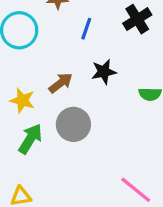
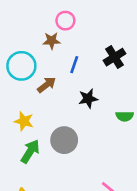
brown arrow: (61, 83) -> (47, 85), moved

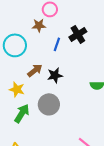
black cross: (114, 57) -> (78, 34), moved
brown arrow: (47, 85) -> (35, 70), moved
black star: (88, 99) -> (55, 75), moved

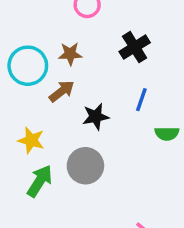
brown star: (39, 25) -> (70, 54), moved
blue line: (57, 44) -> (141, 100), moved
brown arrow: (35, 70) -> (62, 91), moved

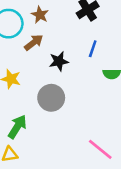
brown star: (70, 54) -> (40, 15), turned 30
green arrow: (40, 181) -> (17, 127), moved

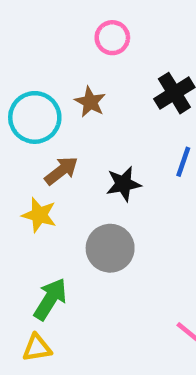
brown arrow: (34, 42) -> (61, 171), moved

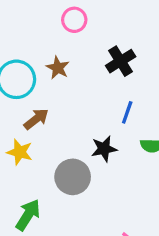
black star: (123, 184) -> (104, 149), moved

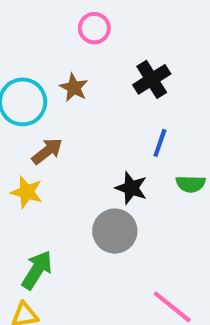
black star: (104, 149) -> (131, 188), turned 30
gray circle: (73, 177) -> (115, 231), moved

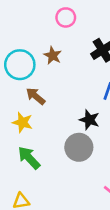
brown arrow: (47, 151) -> (36, 96), turned -102
green arrow: (37, 270) -> (29, 158), moved, turned -75

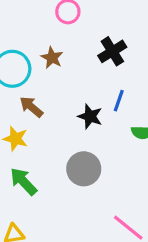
black star: (89, 120) -> (90, 116), moved

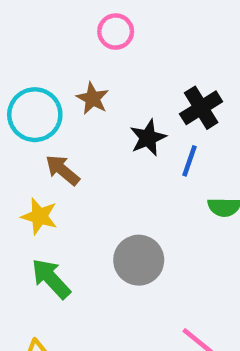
black cross: (112, 51) -> (201, 108), moved
black star: (90, 116) -> (148, 138), moved, turned 30

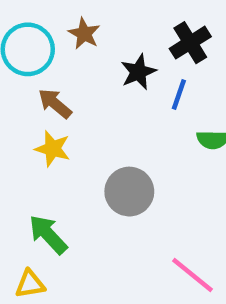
yellow star: (39, 216) -> (53, 149), moved
green arrow: (51, 279) -> (48, 234), moved

